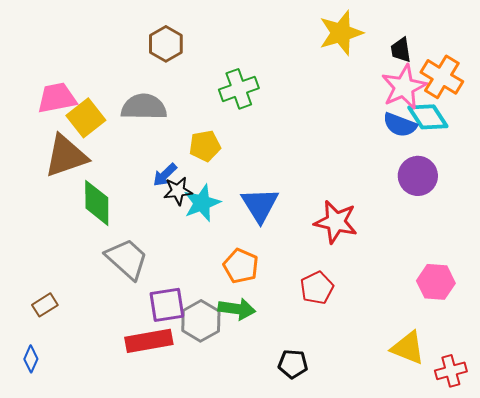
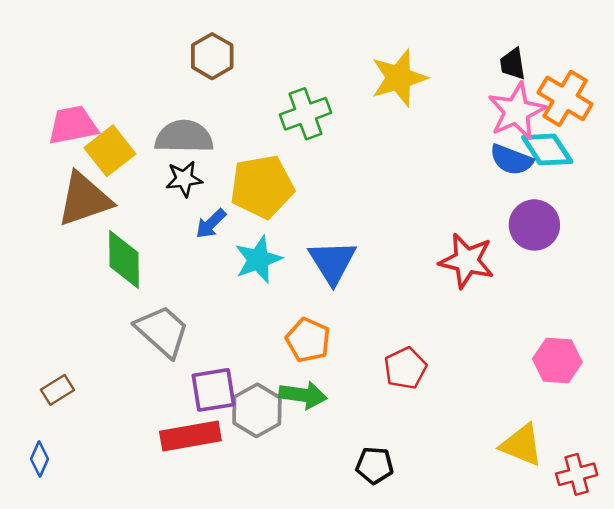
yellow star: (341, 33) -> (399, 78), moved
yellow pentagon: (205, 146) -> (262, 187), size x1.6
black star: (178, 191) -> (184, 179), moved
red star: (336, 222) -> (467, 261), moved

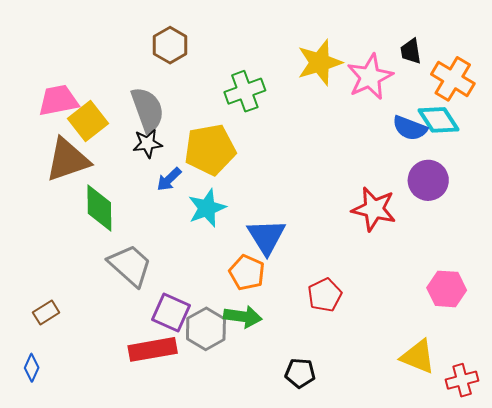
pink star: (517, 111) -> (370, 77), moved
gray semicircle: (184, 137) -> (147, 110), turned 69
blue triangle: (332, 262) -> (266, 237), moved
purple square: (213, 390) -> (171, 313), turned 33

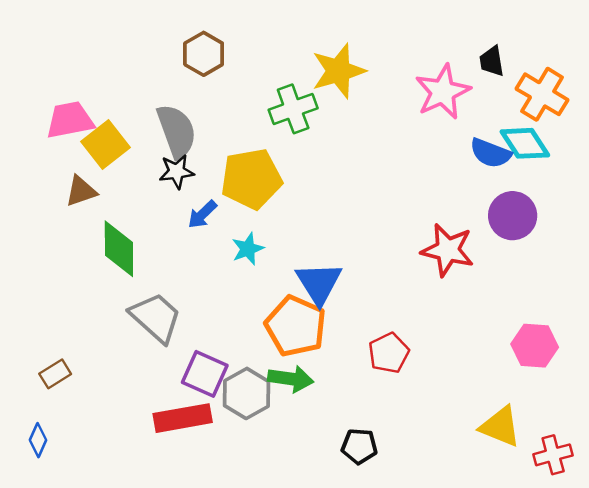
yellow star: (320, 63) -> (338, 71), moved
brown triangle: (68, 160) -> (81, 191), size x0.6
cyan star: (207, 208) -> (248, 249), size x0.7
orange pentagon: (247, 273) -> (296, 326), size x1.4

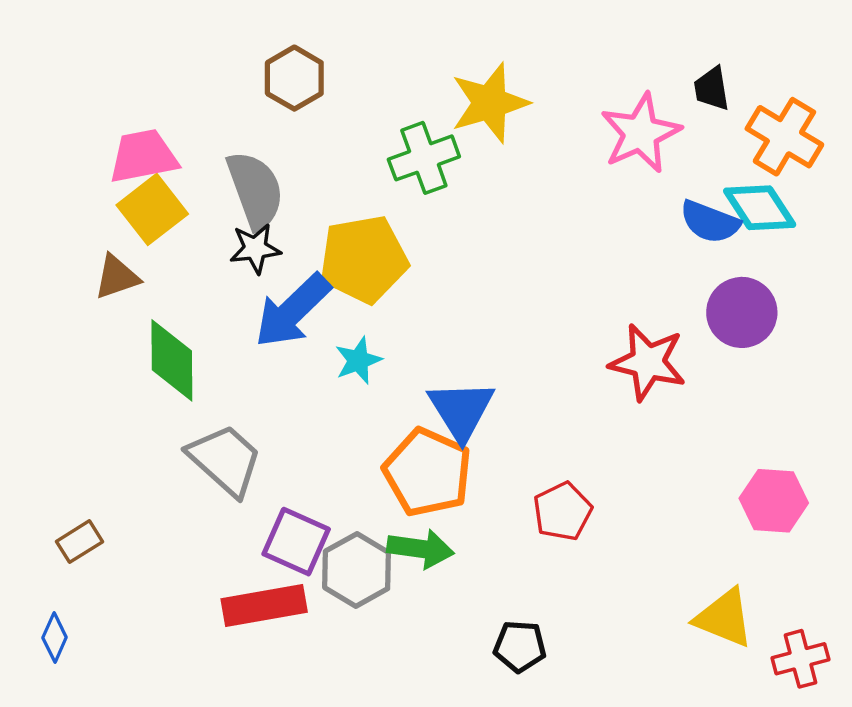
pink trapezoid: (70, 120) -> (143, 156), moved
blue arrow: (202, 214) -> (293, 311), size x1.8

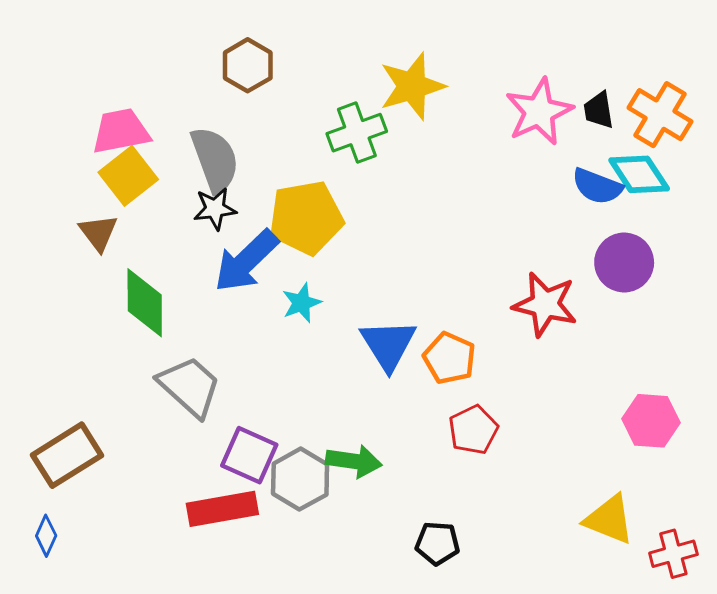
black trapezoid: (712, 89) -> (599, 110), moved
brown triangle: (117, 277) -> (98, 233), turned -48
orange pentagon: (428, 472) -> (449, 358), moved, size x0.7
brown rectangle: (79, 542) -> (67, 455), size x1.8

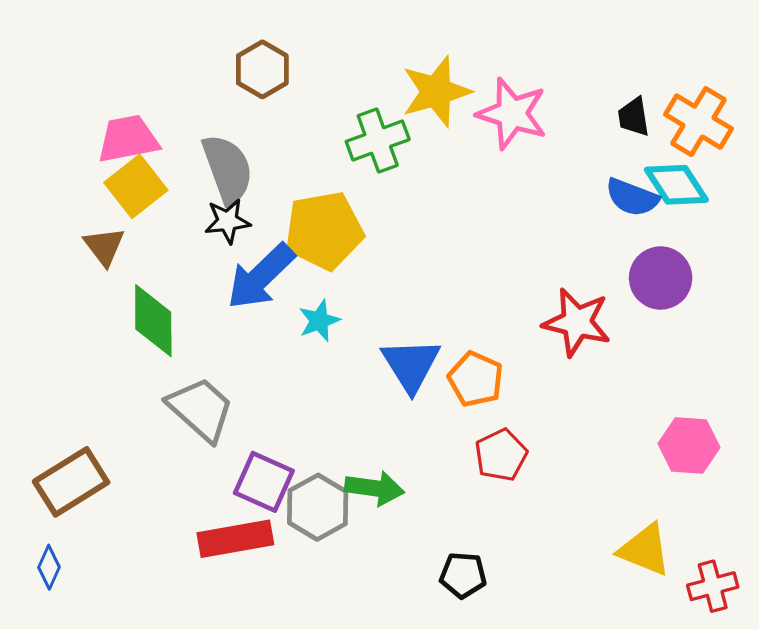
pink star: (539, 112) -> (512, 114), moved, turned -30

